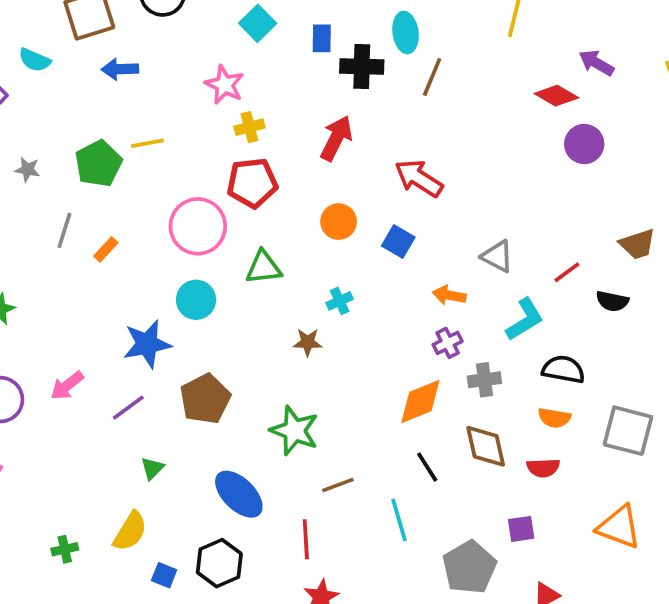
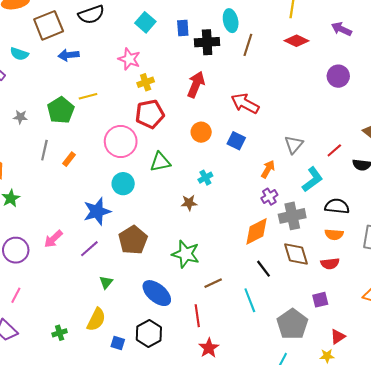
red diamond: (556, 96) -> (296, 41), moved
gray triangle: (497, 256) -> (294, 145), turned 48
orange arrow: (449, 295) -> (268, 169), turned 114
gray cross: (484, 380) -> (292, 216), size x1.4

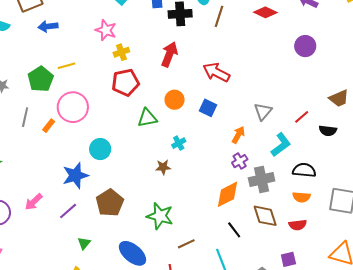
pink circle: (121, 141) -> (73, 107), moved
green triangle: (160, 162) -> (147, 118), moved

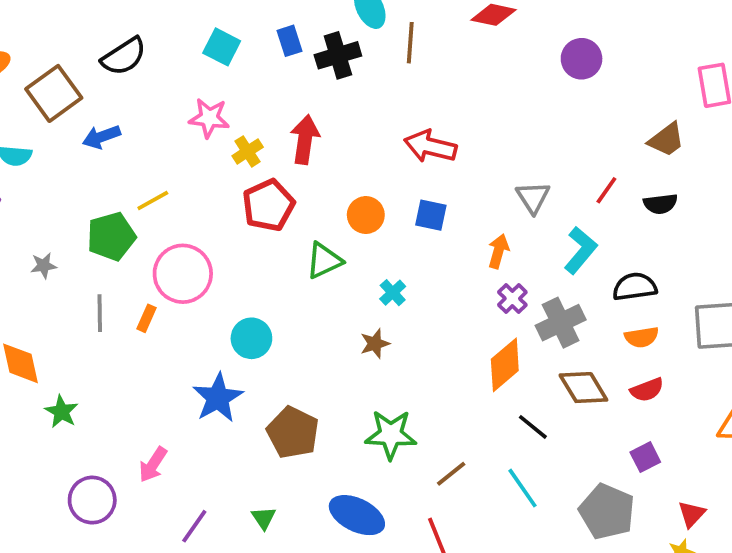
red arrow: (169, 54) -> (305, 140), moved
green pentagon: (41, 79) -> (111, 236), turned 30
purple line: (68, 211) -> (194, 526), moved

